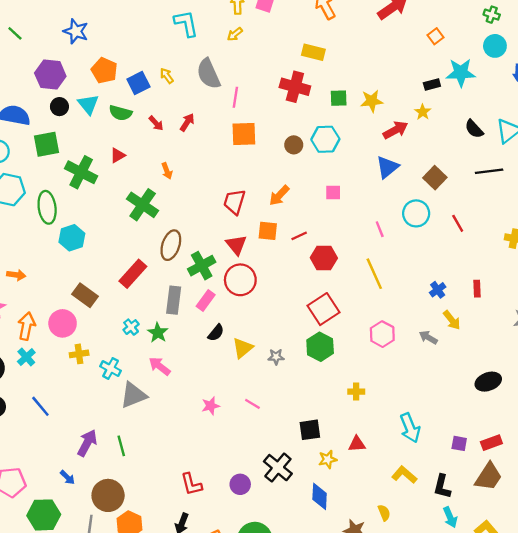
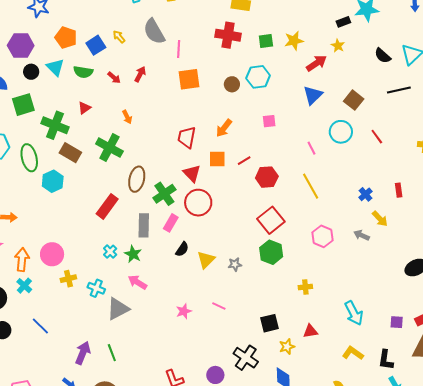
brown rectangle: (85, 295) -> (70, 153), moved

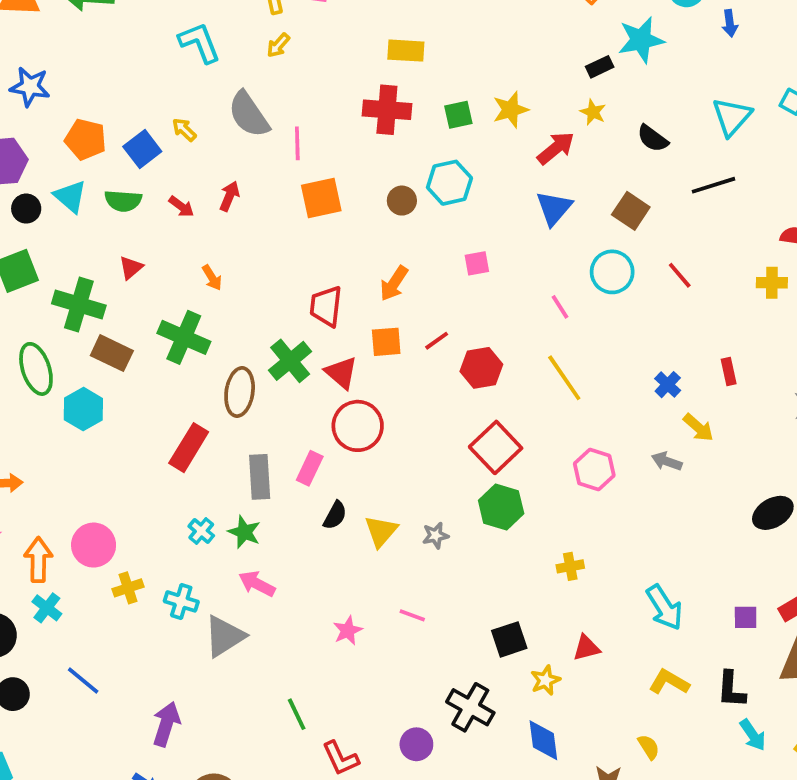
black semicircle: (383, 56) -> (653, 138), moved
green cross: (164, 194) -> (290, 361), moved
green line: (112, 353) -> (297, 714), moved

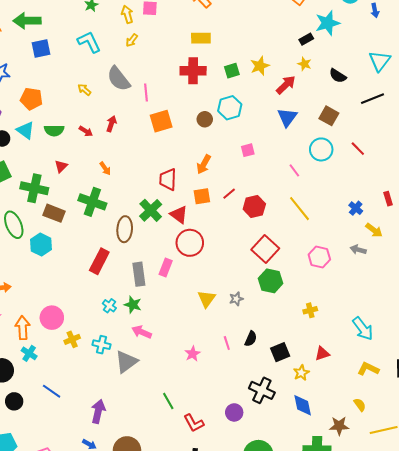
blue square: (142, 149) -> (41, 48), moved, turned 30
black semicircle: (335, 515) -> (251, 339), moved
pink line: (412, 615) -> (227, 343), turned 56

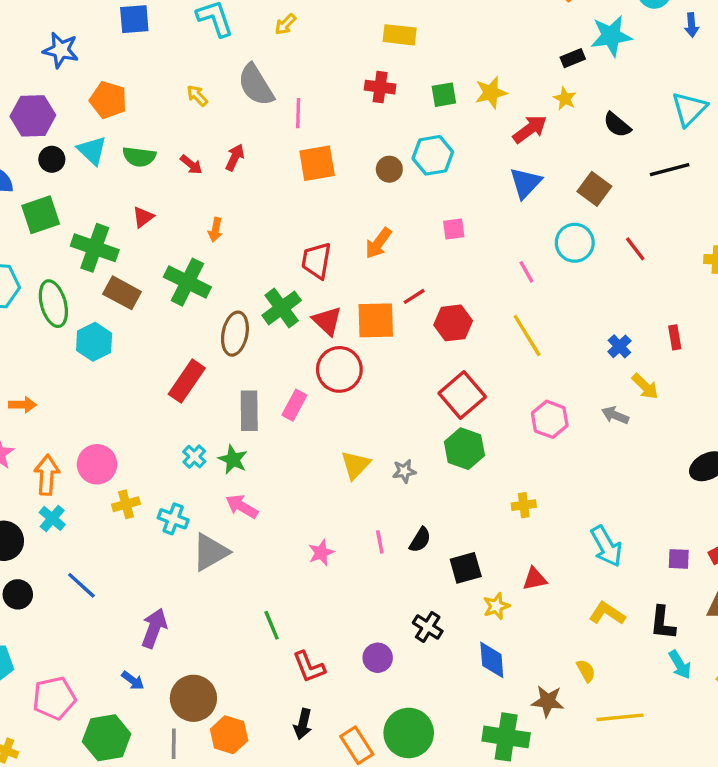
red cross: (193, 71) -> (380, 87), size x0.7
orange arrow: (105, 168) -> (215, 230), turned 40
orange square: (202, 196) -> (376, 320), moved, size x1.4
black cross: (262, 390) -> (428, 627), size x0.7

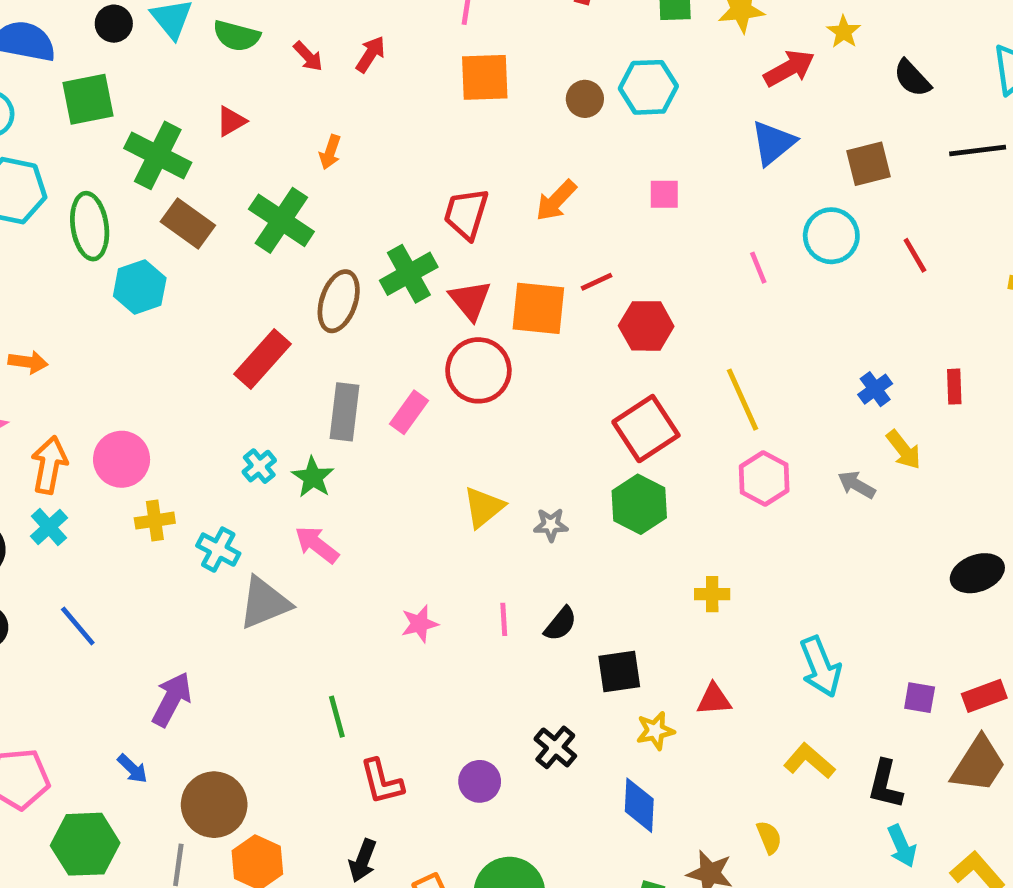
brown square: (594, 189) -> (869, 164), turned 32
yellow line: (527, 336) -> (743, 400), moved

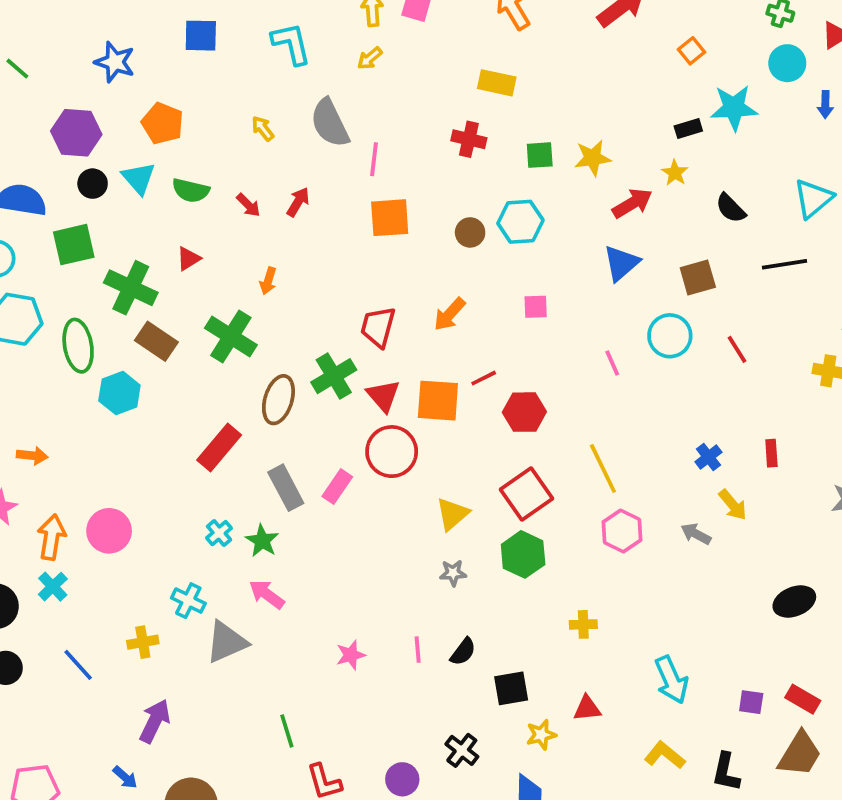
gray rectangle: (345, 412) -> (286, 488), turned -33
yellow triangle: (484, 507) -> (453, 514), moved
yellow cross: (155, 521) -> (143, 642), moved
red rectangle: (984, 696) -> (803, 699), turned 52

